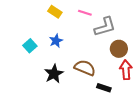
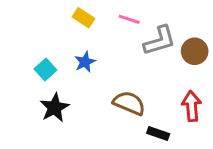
brown circle: (119, 49) -> (195, 51), moved
black star: (54, 74) -> (55, 108), moved

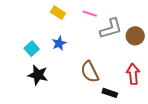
brown semicircle: (129, 103) -> (90, 72), turned -140
black star: (55, 108) -> (38, 75), turned -30

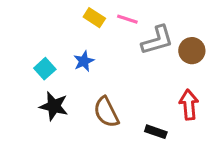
yellow rectangle: (58, 13) -> (94, 18), moved
brown semicircle: (90, 72) -> (106, 112), moved

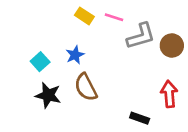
brown semicircle: (106, 112) -> (86, 87), moved

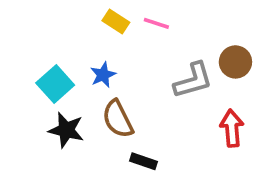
gray L-shape: (141, 36) -> (193, 80), moved
cyan square: (40, 62) -> (55, 84), size x1.4
black rectangle: (140, 118) -> (143, 161), moved

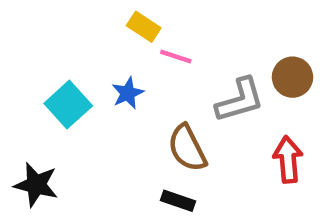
pink line: (156, 23) -> (176, 57), moved
brown semicircle: (118, 119) -> (187, 148), moved
black star: (66, 130) -> (36, 185), moved

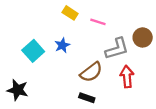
pink line: (176, 57) -> (98, 22), moved
brown semicircle: (187, 148) -> (91, 72), turned -100
red arrow: (288, 160) -> (127, 77), moved

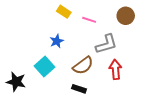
brown circle: (143, 37) -> (126, 16), moved
cyan square: (33, 51) -> (45, 67), moved

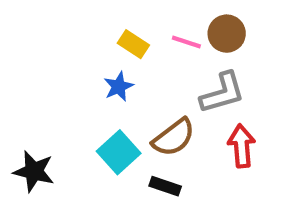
yellow rectangle: (64, 12) -> (133, 44), moved
brown circle: (126, 16) -> (227, 34), moved
cyan square: (45, 67) -> (119, 152), moved

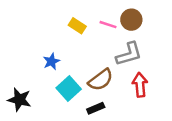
blue star: (119, 87) -> (51, 61), moved
black rectangle: (165, 186) -> (96, 108), turned -42

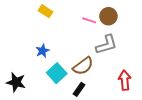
yellow rectangle: (77, 26) -> (45, 11), moved
red arrow: (140, 85) -> (125, 80), moved
black rectangle: (96, 108) -> (79, 89), turned -32

